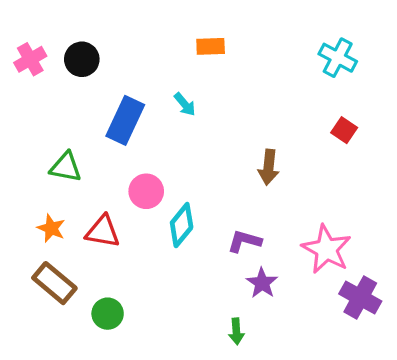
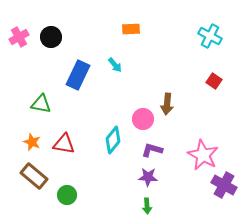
pink circle: (146, 191) -> (143, 119), moved
purple star: (262, 283) -> (148, 177), moved, turned -30

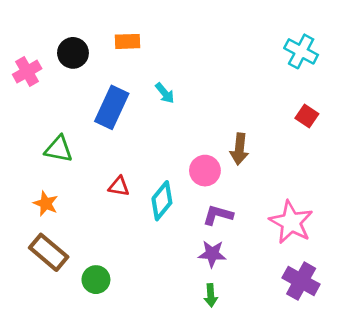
orange rectangle: (131, 29) -> (128, 41), moved
pink cross: (19, 37) -> (27, 72), moved
red triangle: (64, 144) -> (119, 186), moved, size x0.7
purple cross: (224, 185) -> (301, 281), moved

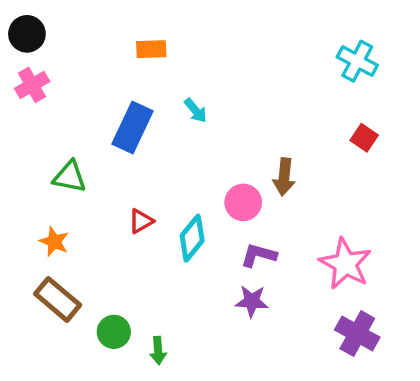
black circle: (73, 53) -> (27, 34), moved
red triangle: (119, 186) -> (141, 221), turned -40
green arrow: (211, 295) -> (158, 351), moved

